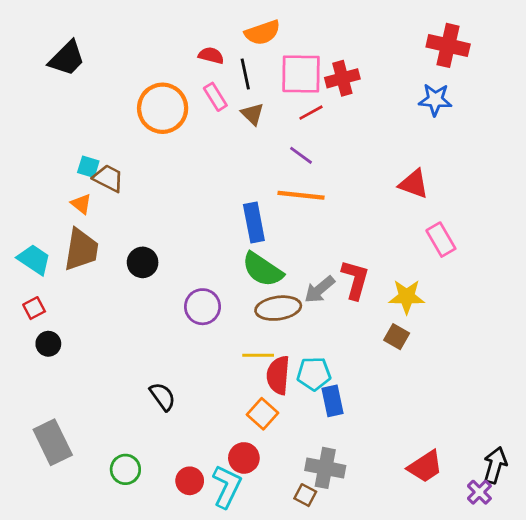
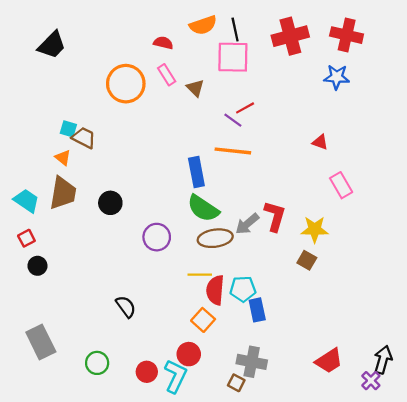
black line: (245, 74) -> (235, 30), moved
red cross: (342, 78) -> (290, 36), moved, size x1.4
red line: (311, 113) -> (245, 108), moved
red triangle: (414, 184) -> (320, 142), size x0.7

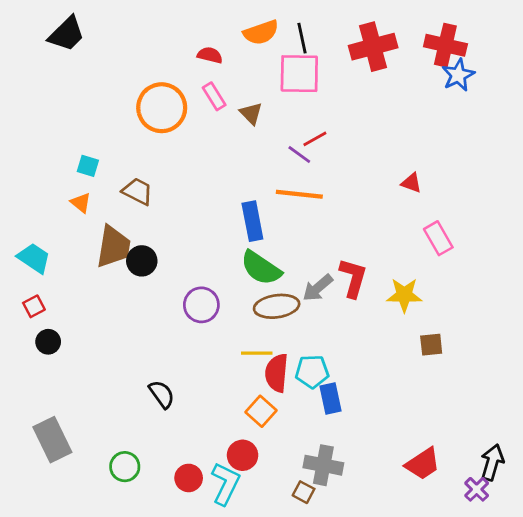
black trapezoid: (52, 45) -> (67, 34), moved
blue star: (337, 77) -> (458, 75), moved, turned -30
brown trapezoid: (84, 138) -> (138, 191), moved
brown trapezoid: (63, 193) -> (113, 247), moved
brown square: (307, 260) -> (431, 345), moved, turned -36

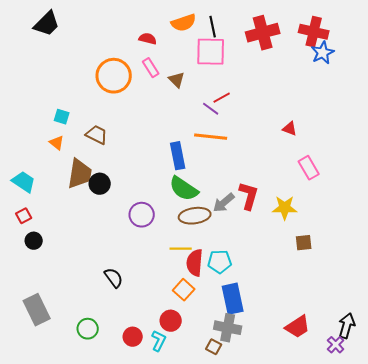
blue rectangle: (330, 399) -> (233, 299), moved, size x1.4
cyan L-shape: (225, 484) -> (159, 341), size x0.7

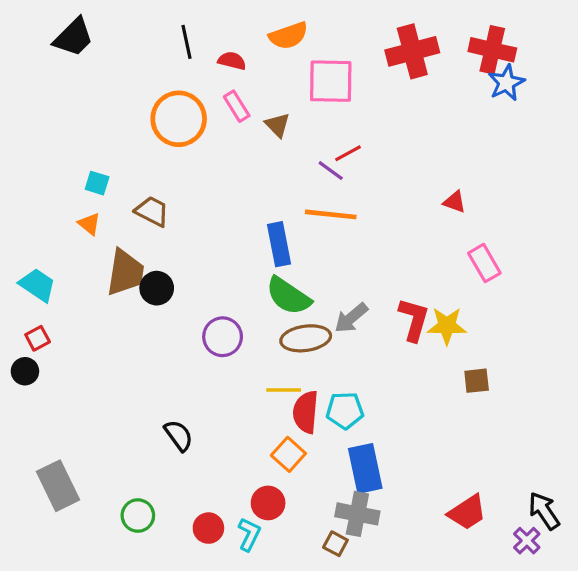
black line: (213, 27) -> (186, 42), moved
red L-shape: (249, 196) -> (414, 319), moved
black circle: (34, 241) -> (25, 371), moved
black arrow: (347, 326) -> (544, 511), turned -50

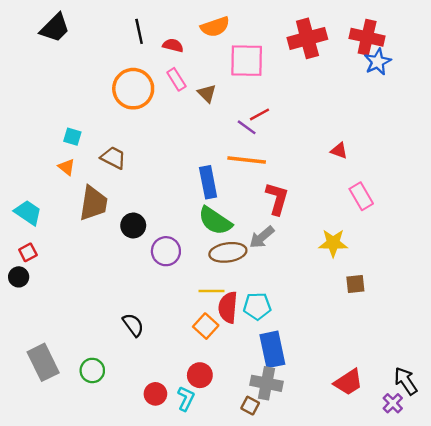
black circle: (157, 288) -> (133, 225), moved
red L-shape: (414, 319) -> (277, 199), moved
orange square: (288, 454) -> (206, 326), moved
green circle: (138, 516) -> (92, 370), moved

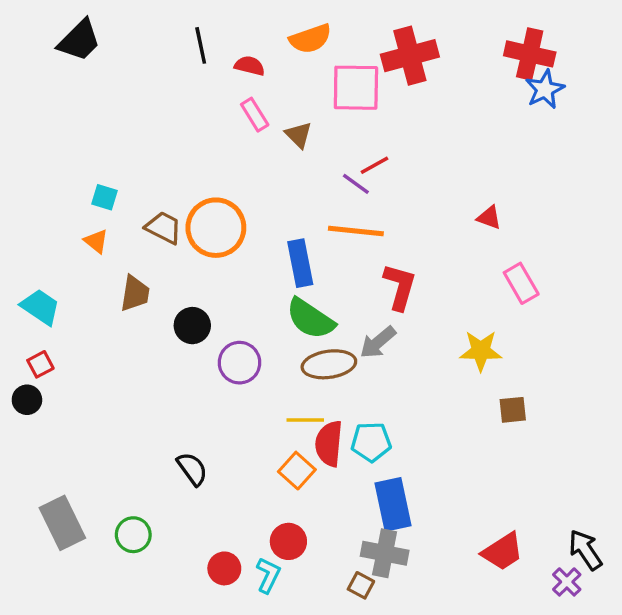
red cross: (307, 38) -> (410, 56), moved
orange circle: (133, 89) -> (216, 228), moved
brown trapezoid: (93, 203) -> (135, 293), size x0.7

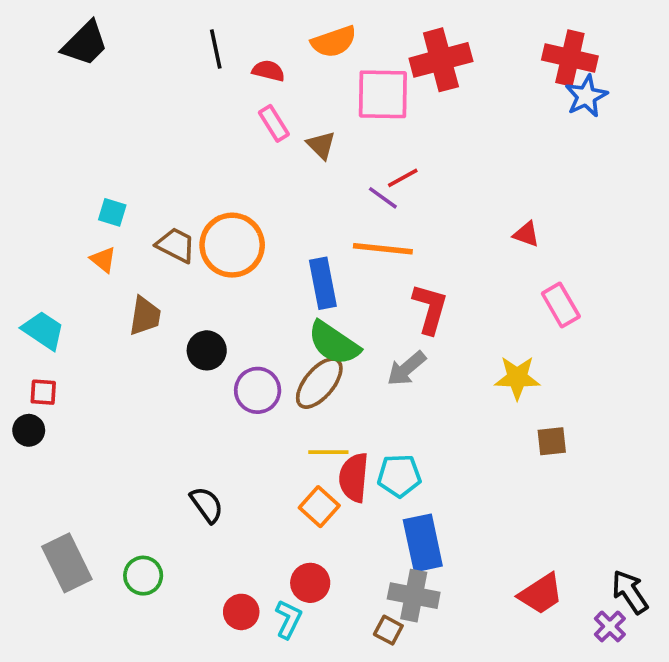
red square: (40, 364) -> (43, 392), turned 32
brown ellipse: (329, 364) -> (319, 383), moved, turned -42

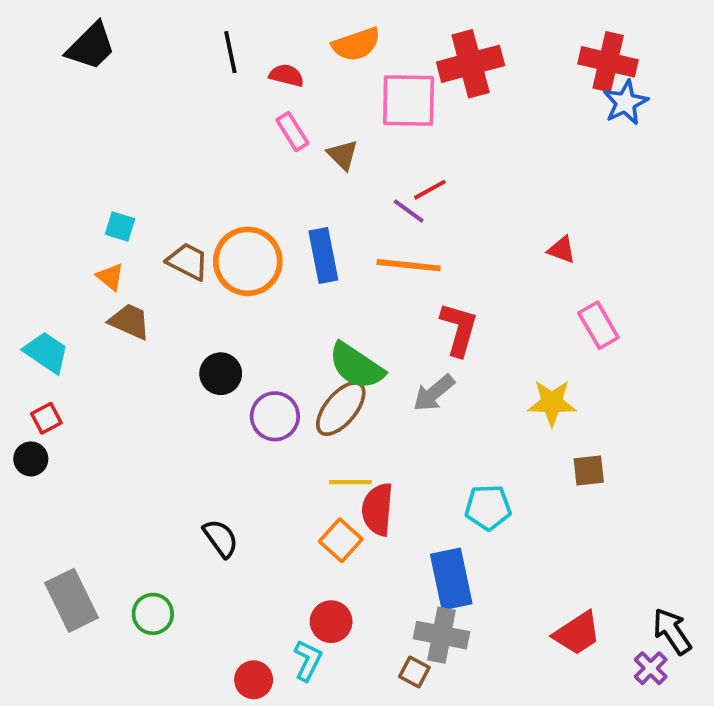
blue rectangle: (323, 283) -> (323, 256), moved
brown trapezoid: (145, 316) -> (130, 321), moved, turned -75
red square: (43, 392) -> (46, 418), turned -32
cyan pentagon: (399, 476) -> (488, 507), moved
red circle: (241, 612) -> (254, 680), moved

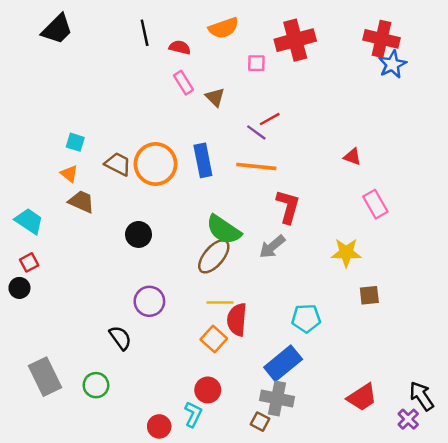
pink square: (409, 101) -> (256, 63), size x0.5
purple circle: (275, 416) -> (149, 301), moved
black semicircle: (221, 538) -> (120, 338), moved
blue rectangle: (451, 579) -> (283, 363), turned 63

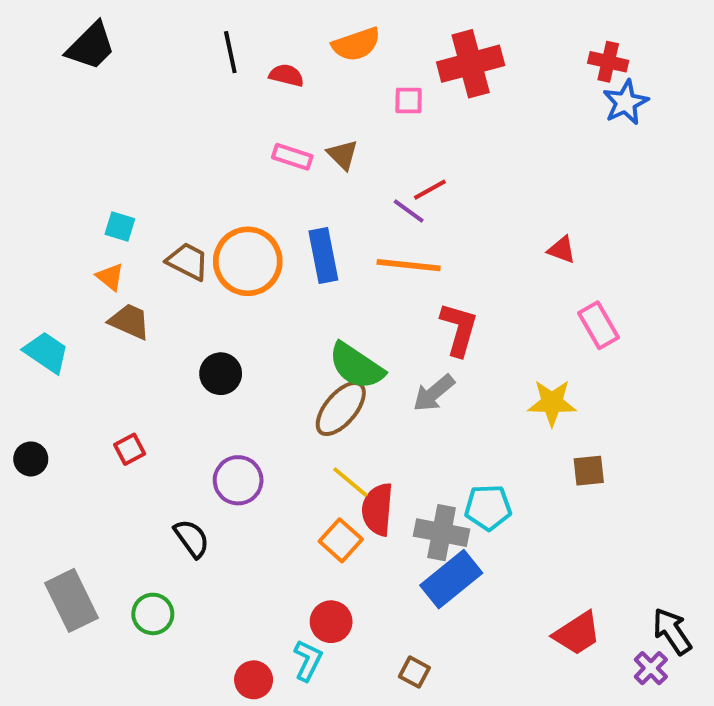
red cross: (381, 39) -> (608, 62), size x0.7
pink rectangle: (183, 83) -> (292, 157), moved, turned -40
red square: (29, 262) -> (130, 449), moved
yellow line: (220, 303) -> (350, 482), turned 40
gray cross: (277, 398) -> (442, 533), moved

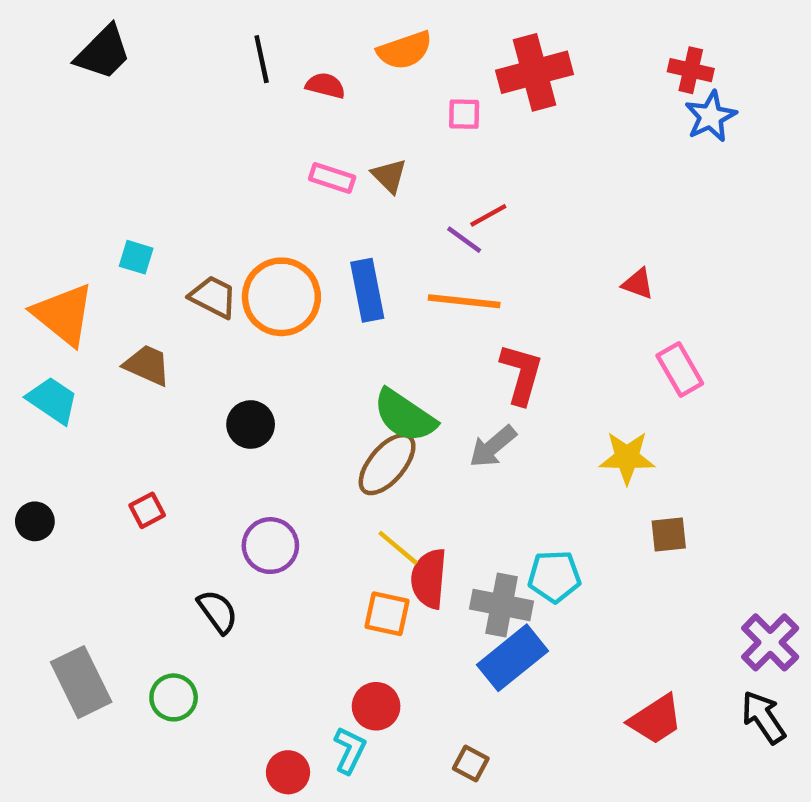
orange triangle: (110, 277) -> (63, 314), moved, size x2.0
orange square: (341, 540) -> (387, 614), turned -30
purple cross: (651, 668) -> (770, 642), moved, size x1.5

